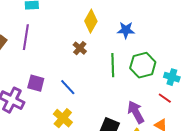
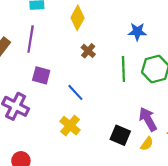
yellow diamond: (91, 21) -> (77, 18), moved
purple square: (36, 83) -> (41, 75), moved

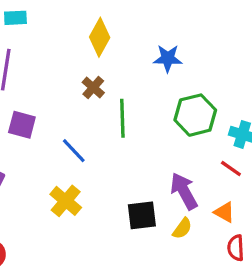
yellow diamond: (77, 18) -> (100, 37), moved
green line: (123, 69) -> (122, 118), moved
black square: (120, 135) -> (142, 215), turned -30

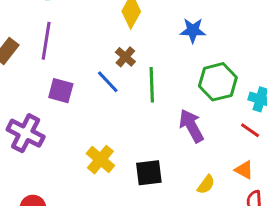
blue line: (74, 151) -> (108, 82), moved
purple arrow: (184, 191) -> (191, 126), moved
black square: (142, 215) -> (149, 173), moved

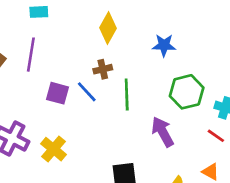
brown cross: (125, 57) -> (103, 69), turned 36
purple square: (61, 91) -> (57, 93), moved
yellow cross: (100, 160) -> (53, 149), moved

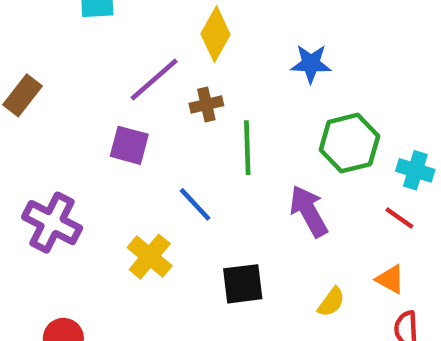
purple line: (31, 55) -> (154, 79), moved, turned 40
blue line: (87, 92) -> (195, 204), moved
yellow cross: (53, 149) -> (150, 257), moved

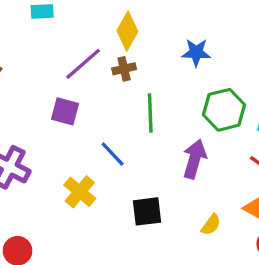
brown cross: (206, 104) -> (124, 69), moved
purple arrow: (309, 211) -> (195, 159), turned 45

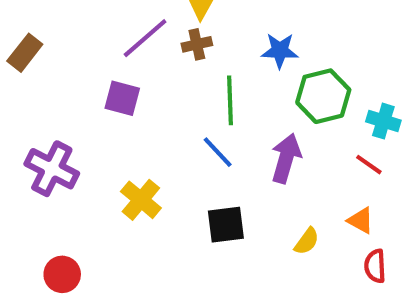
blue star: (196, 52) -> (280, 51), moved
blue line: (113, 154) -> (218, 152), moved

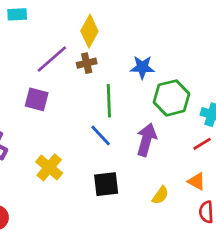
red line: (369, 165) -> (202, 144), turned -66

